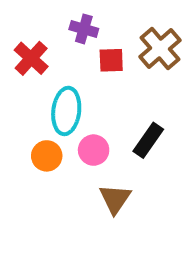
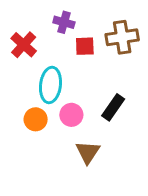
brown cross: (160, 49) -> (122, 37), turned 32

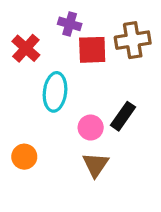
red square: (85, 46) -> (92, 50), size x1.4
pink circle: (71, 115) -> (91, 128), moved
orange circle: (36, 119) -> (24, 157), moved

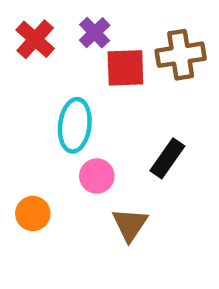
purple cross: (70, 24) -> (95, 33), turned 30
red cross: (26, 48) -> (35, 39), moved
pink circle: (91, 128) -> (97, 176), moved

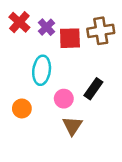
purple cross: (95, 33) -> (47, 27), moved
pink circle: (97, 176) -> (64, 99), moved
orange circle: (33, 214) -> (22, 108), moved

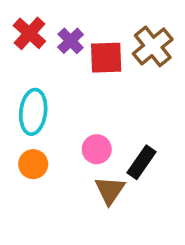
brown cross: (101, 31) -> (153, 46), turned -30
cyan ellipse: (42, 70) -> (33, 112), moved
black rectangle: (93, 89) -> (142, 162), moved

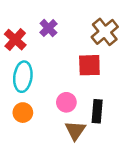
red cross: (29, 33) -> (15, 40), moved
red square: (106, 58) -> (89, 65), moved
black rectangle: (142, 162) -> (97, 111), turned -30

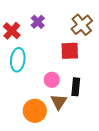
orange circle: (23, 113) -> (35, 111), moved, size x1.5

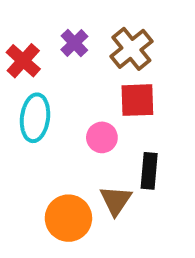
brown cross: (82, 25) -> (131, 49), moved
pink circle: (52, 80) -> (102, 137), moved

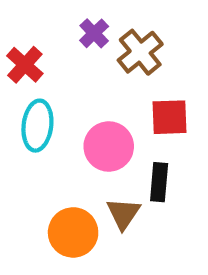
purple cross: (74, 43) -> (94, 33), moved
red square: (137, 100) -> (170, 117), moved
pink circle: (102, 137) -> (109, 146), size x1.5

